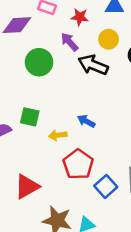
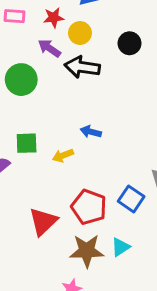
yellow circle: (109, 39) -> (80, 33), moved
red pentagon: (78, 164) -> (89, 207), moved

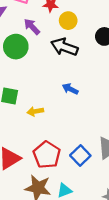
purple arrow: (49, 48) -> (32, 27), moved
blue arrow: (91, 132) -> (70, 89), moved

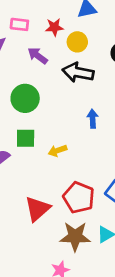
green circle: (16, 47) -> (25, 98), moved
blue arrow: (70, 89) -> (93, 119), turned 70

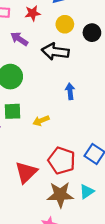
yellow circle: (77, 42) -> (65, 24), moved

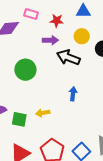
purple arrow: (19, 39) -> (50, 40), moved, turned 133
green square: (13, 111) -> (19, 119), moved

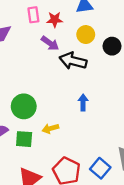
pink rectangle: (31, 14) -> (33, 15), moved, turned 72
purple arrow: (50, 40) -> (50, 43), turned 42
green circle: (25, 70) -> (24, 106), moved

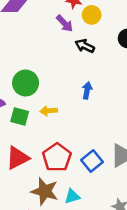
yellow circle: (86, 35) -> (92, 15), moved
black arrow: (73, 61) -> (85, 46), size x0.7

